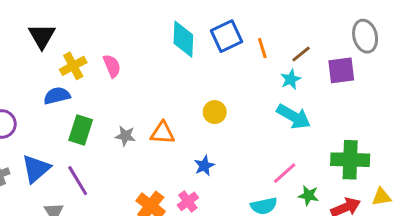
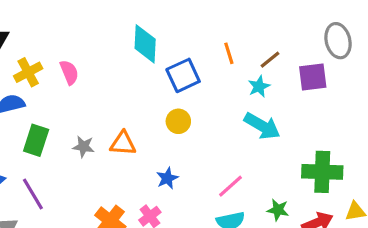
blue square: (227, 36) -> (183, 75), moved
pink line: (285, 173) -> (231, 186), moved

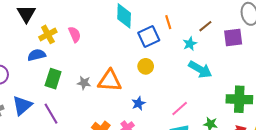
orange line: (229, 53) -> (168, 22), moved
cyan star: (259, 87) -> (190, 44), moved
orange triangle: (123, 143) -> (110, 81), size x1.4

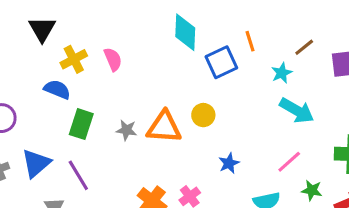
blue semicircle: (37, 55) -> (57, 89), turned 36
yellow circle: (146, 66) -> (203, 115), moved
blue star: (138, 103) -> (229, 163), moved
pink line: (180, 109) -> (289, 162), moved

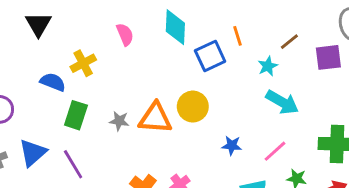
yellow cross: (74, 59) -> (83, 63), moved
pink semicircle: (113, 59) -> (125, 34), moved
yellow circle: (203, 115) -> (193, 107), size x1.4
blue star: (229, 163) -> (232, 145), moved, turned 30

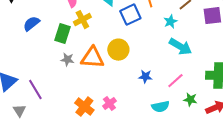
yellow cross: (83, 63) -> (82, 20), moved
blue semicircle: (53, 82) -> (31, 24), moved, turned -60
green rectangle: (76, 115) -> (62, 34), moved

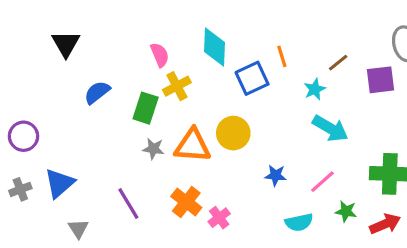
purple line: (35, 90) -> (128, 204), moved
orange cross: (84, 107) -> (186, 202), moved

